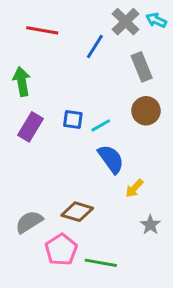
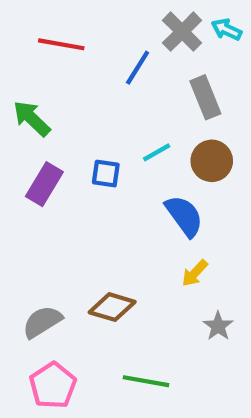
green arrow: (22, 82) -> (32, 118), turned -36
cyan line: (101, 125) -> (157, 152), moved
blue semicircle: (111, 159) -> (184, 216), moved
pink pentagon: (61, 250) -> (53, 385), moved

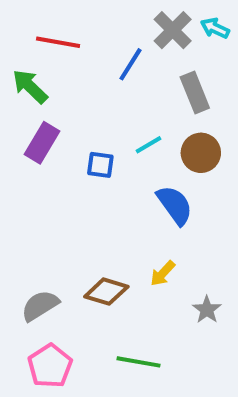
green arrow: (32, 118) -> (30, 86), moved
purple rectangle: (44, 184) -> (42, 143), moved
yellow arrow: (195, 273) -> (163, 273), moved

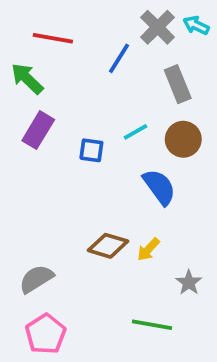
brown diamond: (106, 292) -> (108, 246), moved
green line: (139, 362) -> (152, 325), moved

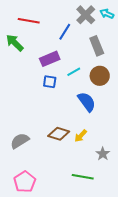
purple rectangle: (38, 130) -> (50, 59), moved, turned 36
gray semicircle: (36, 279) -> (20, 141), moved

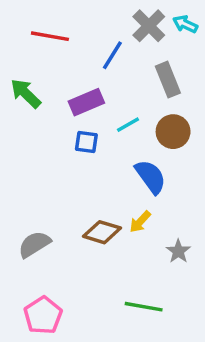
green arrow: (15, 43) -> (26, 93), moved
yellow arrow: (81, 136) -> (140, 222), moved
gray star: (103, 154) -> (178, 251), moved

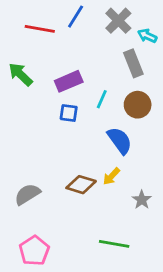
cyan arrow: (185, 24) -> (147, 36), moved
blue line: (112, 55) -> (76, 17), moved
cyan line: (128, 125) -> (102, 99), turned -36

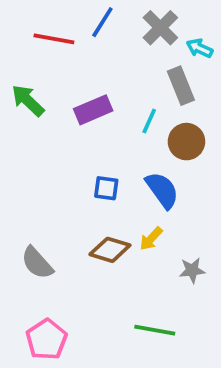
cyan line: (102, 99) -> (149, 121), moved
blue square: (69, 113) -> (106, 188), moved
gray semicircle: (27, 194) -> (37, 263), turned -100
gray star: (142, 200) -> (192, 270), turned 30

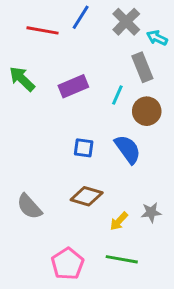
yellow arrow: (151, 239) -> (119, 221), moved
pink pentagon: (46, 339) -> (67, 264), moved

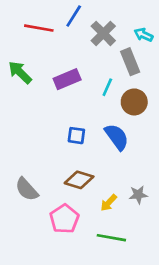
gray cross: (126, 22) -> (103, 33), moved
pink pentagon: (67, 264) -> (64, 219), moved

